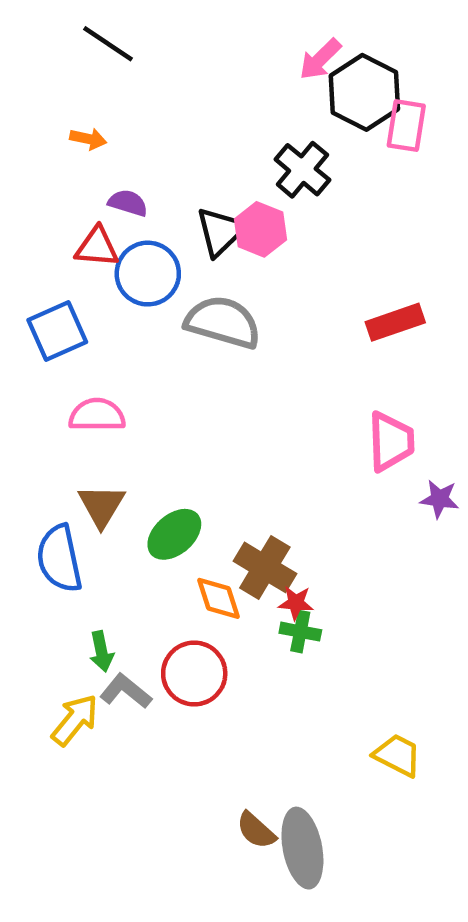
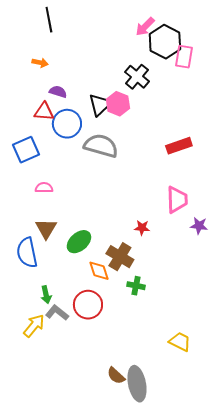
black line: (108, 44) -> (49, 20), turned 45
pink semicircle: (97, 415) -> (44, 188), size x0.7
red star: (296, 603) -> (142, 228), moved

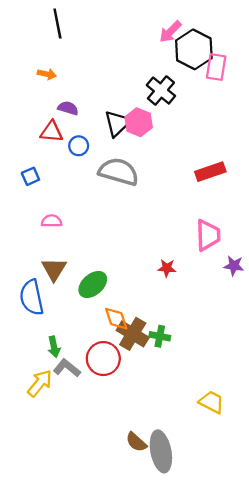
blue circle: (67, 124) -> (79, 146), size x0.6
blue square: (26, 150) -> (30, 176), size x0.6
brown cross: (120, 257) -> (133, 334), moved

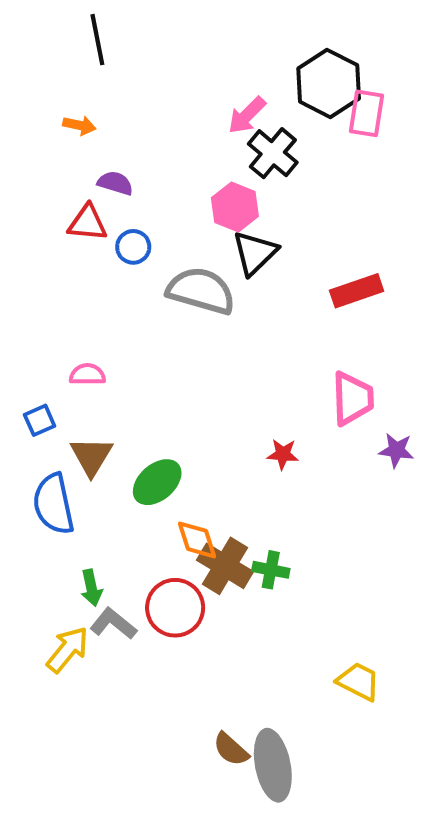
pink arrow: (170, 32) -> (247, 115), moved
black triangle: (117, 123) -> (255, 253), moved
blue square: (30, 176) -> (40, 420), moved

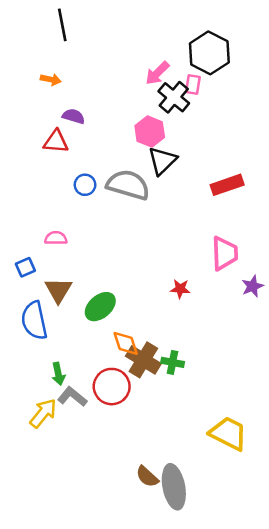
pink rectangle: (366, 113) -> (193, 85), moved, size x0.7
blue circle: (133, 247) -> (85, 185), moved
purple star: (396, 450) -> (252, 286), turned -30
yellow trapezoid: (358, 681) -> (228, 433), size x1.4

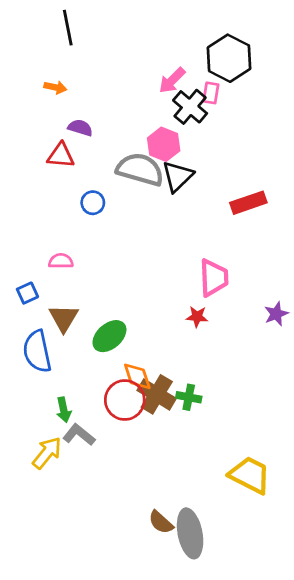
gray semicircle: (128, 185) -> (140, 169), moved
pink trapezoid: (225, 253) -> (214, 278), moved
red circle: (112, 387) -> (125, 400), moved

